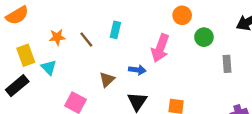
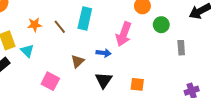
cyan rectangle: (115, 30) -> (85, 18), size x1.5

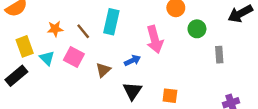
pink arrow: (124, 34) -> (155, 39), turned -35
blue arrow: (104, 53) -> (132, 61), turned -32
pink square: (50, 81) -> (74, 57), moved

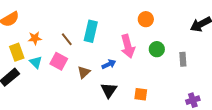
orange star: (55, 29) -> (35, 38), moved
green circle: (197, 29) -> (157, 49), moved

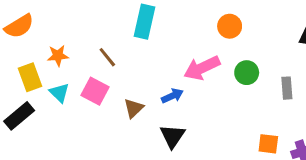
cyan rectangle: (91, 31) -> (145, 22), moved
pink arrow: (128, 46) -> (202, 68), turned 80
orange square: (141, 94) -> (268, 144), moved

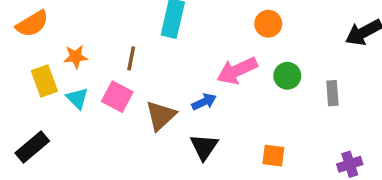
brown line: (107, 57) -> (131, 58), turned 50
brown triangle: (134, 108) -> (161, 116), size x1.4
black rectangle: (19, 116) -> (32, 147), moved
orange square: (268, 144) -> (273, 156), moved

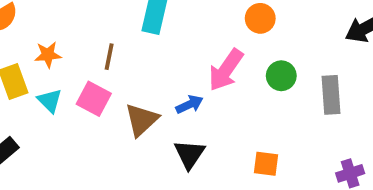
pink arrow: (237, 71) -> (226, 70), turned -30
gray rectangle: (332, 93) -> (331, 95), size x1.4

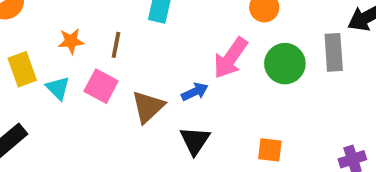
orange star: (48, 55) -> (71, 41), moved
green circle: (281, 76) -> (285, 64), size x1.4
gray rectangle: (331, 95) -> (334, 52), moved

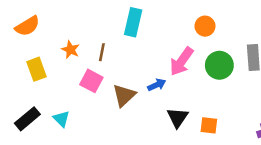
orange star: (71, 41) -> (71, 50), turned 30
cyan triangle: (58, 88) -> (61, 119), moved
black triangle: (195, 141) -> (178, 118), moved

